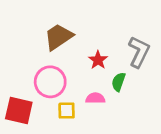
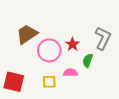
brown trapezoid: (58, 37) -> (27, 34), moved
pink circle: (50, 82) -> (49, 50), moved

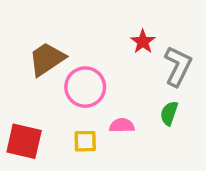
red star: (72, 44) -> (143, 42), moved
green semicircle: (88, 61) -> (169, 113), moved

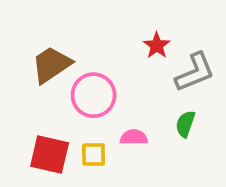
gray L-shape: (178, 66) -> (195, 72), turned 42
red square: (24, 141) -> (50, 154), moved

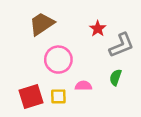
brown trapezoid: (51, 65) -> (42, 24), moved
red square: (50, 154) -> (31, 96), turned -30

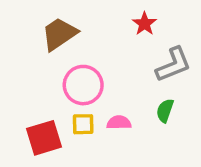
red star: (98, 29) -> (144, 24), moved
yellow square: (58, 96) -> (83, 124), moved

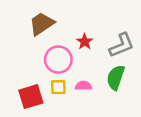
red star: (144, 24) -> (85, 42), moved
green semicircle: (165, 111) -> (116, 77), size x1.5

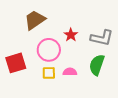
gray L-shape: (122, 45) -> (102, 38), turned 35
red square: (31, 97) -> (16, 63), moved

